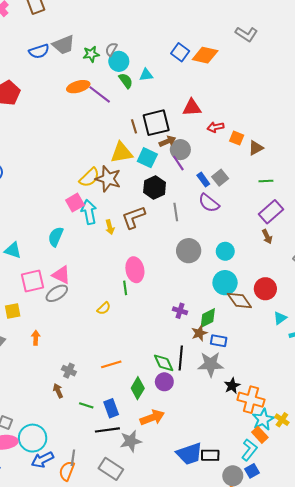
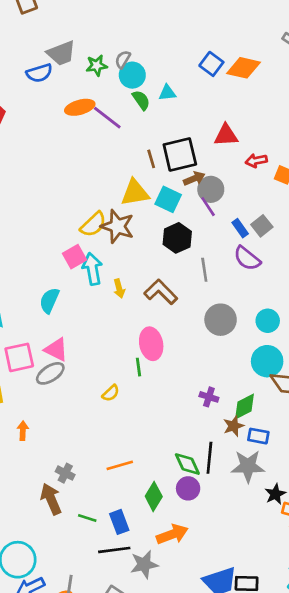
blue semicircle: (39, 51) -> (39, 73), moved
brown L-shape: (134, 217) -> (161, 292), moved, turned 65
brown arrow: (58, 391) -> (51, 499), size x1.6

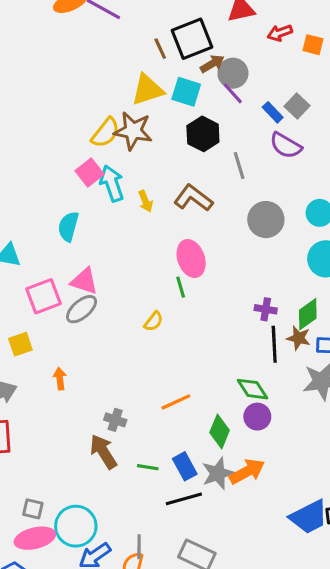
brown star: (234, 426) -> (299, 338), turned -30
black line: (209, 458) -> (274, 344), moved
gray star: (144, 564) -> (218, 473), moved

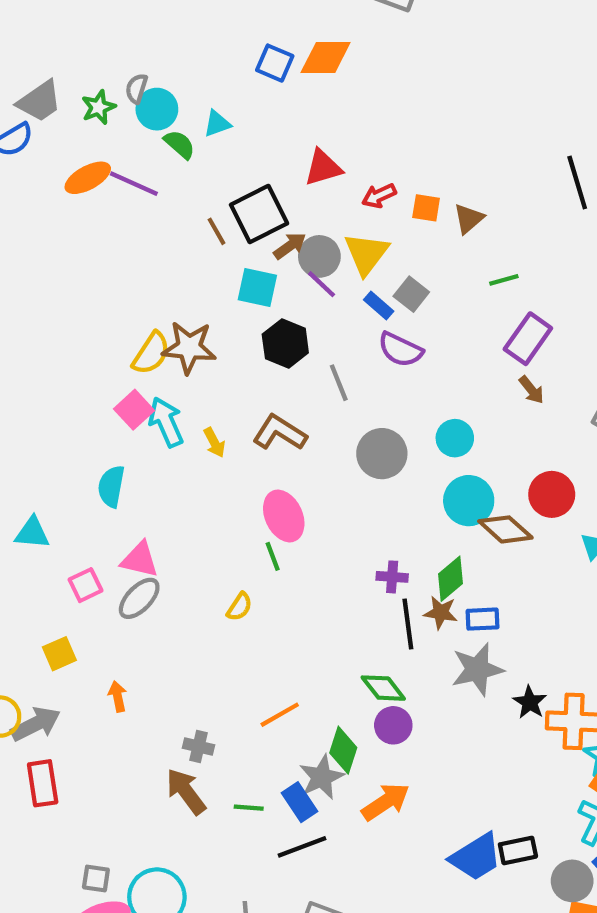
yellow triangle: (147, 90) -> (366, 254), moved, turned -30
pink square: (44, 296) -> (85, 585), size x0.7
gray star: (218, 473) -> (322, 777), moved

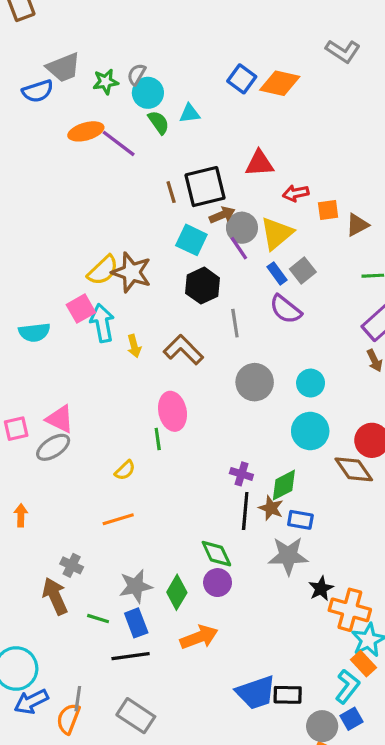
orange square: (426, 208) -> (328, 210), turned -30
cyan semicircle: (111, 486) -> (34, 332), moved, turned -120
brown diamond: (505, 529) -> (354, 469), moved
orange line: (280, 715) -> (118, 519), moved
gray star: (322, 777) -> (136, 586), moved

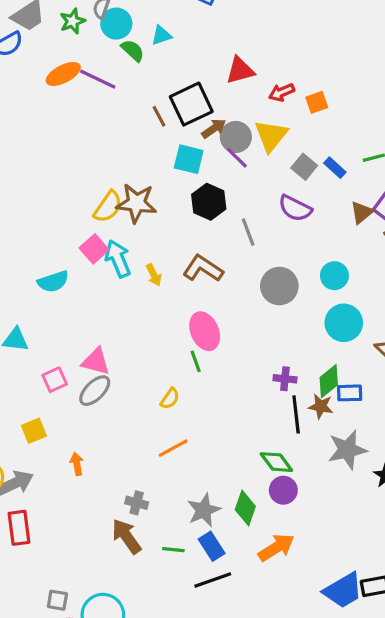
brown triangle: (357, 225) -> (362, 212), moved
blue rectangle: (277, 273) -> (335, 168), moved
blue rectangle: (300, 520) -> (350, 393), moved

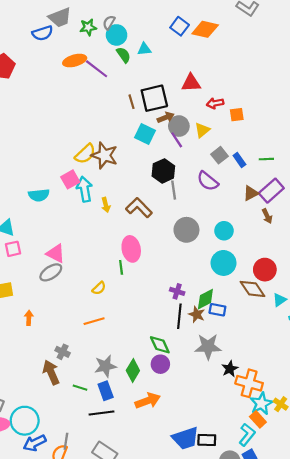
yellow triangle: (271, 136) -> (202, 130), size x0.7
black hexagon: (209, 202) -> (163, 171), moved
pink square: (55, 380) -> (13, 249), moved

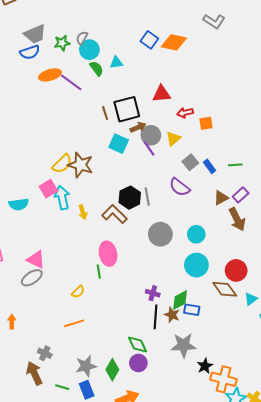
blue semicircle: (43, 33) -> (30, 52), moved
black hexagon: (163, 171) -> (130, 198), moved
purple rectangle: (271, 191) -> (241, 195), size x0.7
brown arrow: (267, 216) -> (237, 219), size x1.6

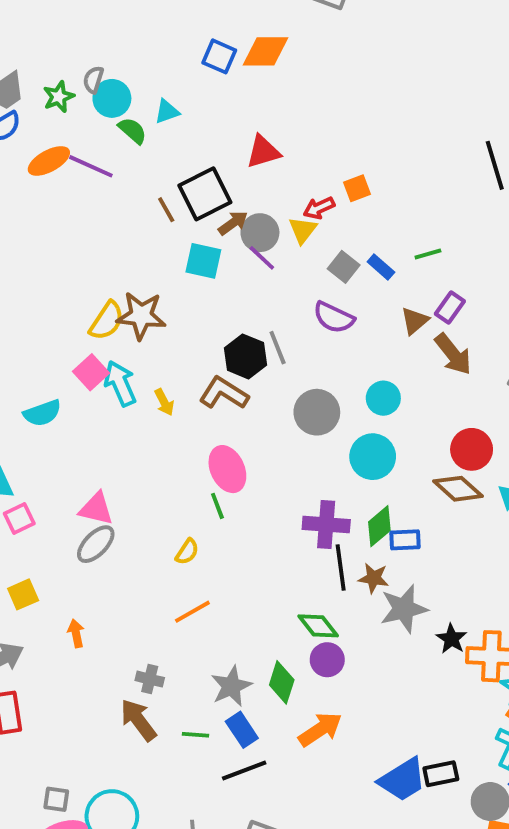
red arrow: (185, 113) -> (319, 208), moved
cyan circle: (196, 265) -> (373, 457), moved
purple cross: (153, 293) -> (326, 525), size x1.6
brown star: (172, 315) -> (374, 578), moved

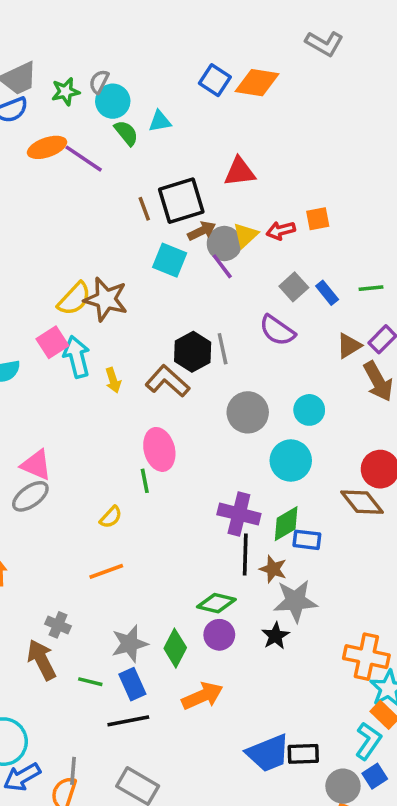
yellow triangle: (303, 230) -> (246, 235), moved
green diamond: (318, 626) -> (216, 603), turned -48
black star: (452, 639) -> (275, 636), moved

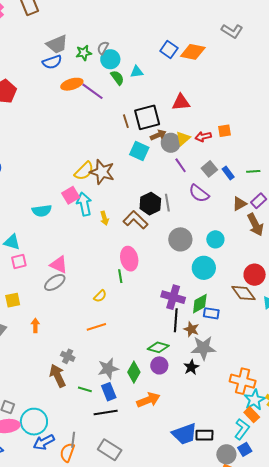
purple line: (222, 266) -> (181, 165), moved

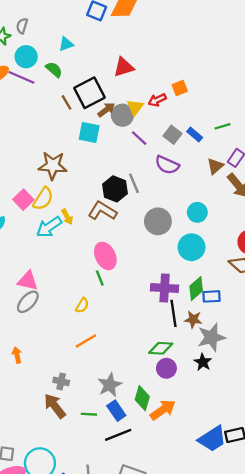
cyan circle: (110, 59) -> (26, 57), moved
green semicircle: (117, 78) -> (54, 70), moved
yellow semicircle: (84, 171) -> (43, 199), moved
cyan arrow: (84, 204) -> (49, 227), moved, turned -100
green diamond: (134, 372) -> (142, 398), moved

